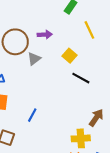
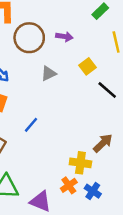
gray triangle: (34, 59) -> (49, 73), moved
black line: (81, 78) -> (107, 90), moved

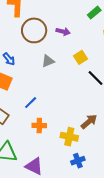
orange cross: (69, 185) -> (39, 126), moved, turned 32
blue cross: (93, 191) -> (78, 161), turned 32

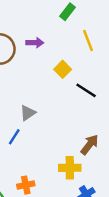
gray triangle: (48, 61) -> (28, 113), moved
orange cross: (39, 126) -> (26, 185), moved

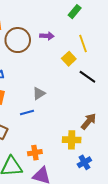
yellow line: (88, 40) -> (83, 43), moved
blue line: (14, 137) -> (27, 113), turned 40

